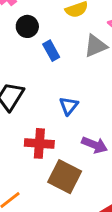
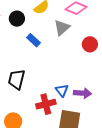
black circle: (27, 26) -> (17, 19), moved
blue triangle: (69, 106) -> (62, 90), moved

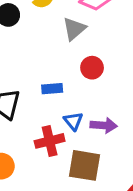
blue rectangle: (34, 40) -> (52, 89), moved, turned -48
red circle: (90, 44) -> (92, 68), moved

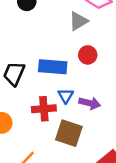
blue rectangle: (52, 89) -> (53, 67), size x1.6

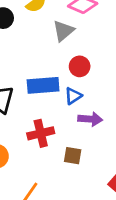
blue triangle: (66, 96) -> (73, 96), moved, turned 35
brown square: (69, 133) -> (73, 156), size x0.6

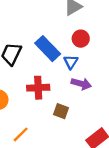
blue rectangle: (43, 85) -> (48, 49), turned 40
blue triangle: (73, 96) -> (71, 62), turned -35

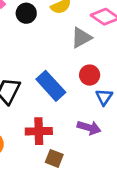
blue triangle: (71, 62) -> (104, 97), moved
brown square: (61, 111) -> (54, 158), moved

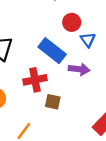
blue rectangle: (51, 86) -> (52, 51), moved

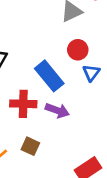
purple arrow: (79, 69) -> (57, 110), moved
brown square: (53, 102) -> (30, 146), moved

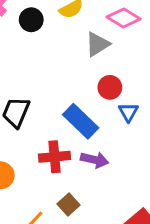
brown square: (30, 146) -> (68, 204), turned 30

